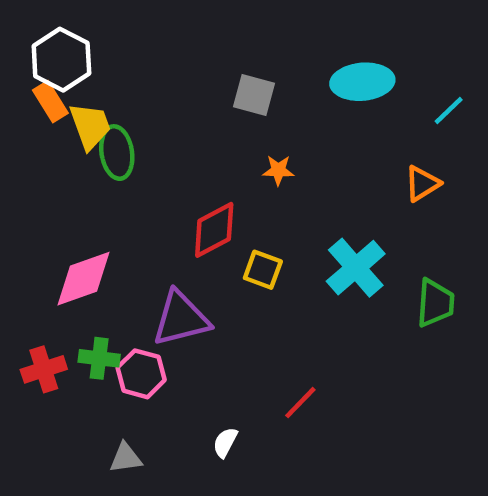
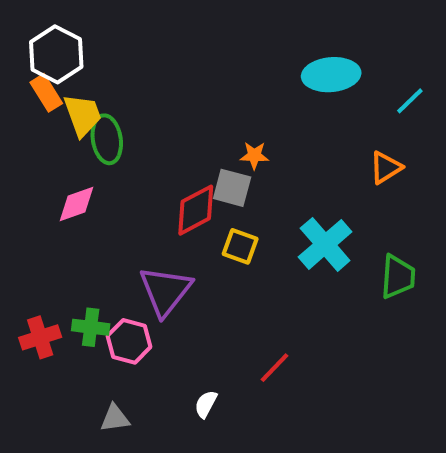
gray square: (254, 95) -> (232, 188), moved
pink diamond: (84, 279) -> (76, 204), moved, size x0.7
purple triangle: (181, 318) -> (165, 291), turned -38

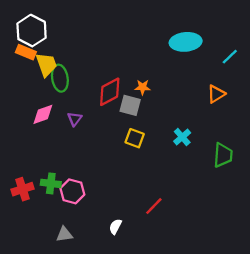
orange rectangle: (46, 93) -> (26, 52), turned -36
red diamond: (196, 210) -> (110, 92), moved
cyan cross: (325, 244) -> (182, 137), size x0.6
purple triangle: (165, 291) -> (75, 119), moved, size x0.5

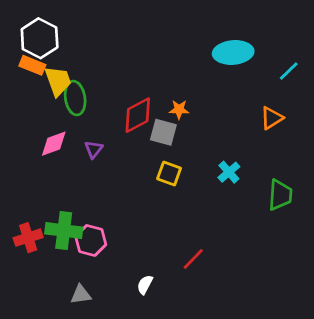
green cross: (51, 183) -> (64, 230), size x1.4

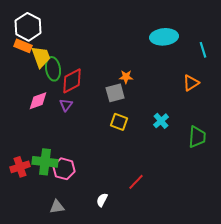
cyan line: (289, 71) -> (203, 50), turned -63
red diamond: (138, 115) -> (72, 81), moved
gray square: (163, 132) -> (115, 93), turned -30

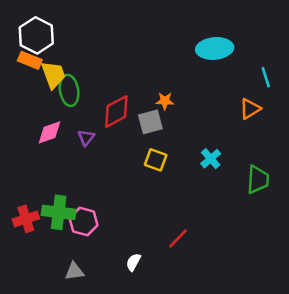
cyan line: (203, 50) -> (266, 77), moved
red diamond: (72, 81) -> (116, 111), moved

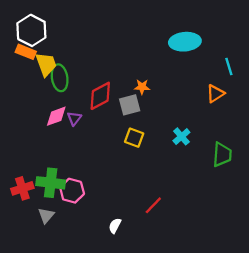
pink diamond: (49, 132) -> (56, 116), moved
gray triangle: (74, 271) -> (46, 215), moved, turned -42

